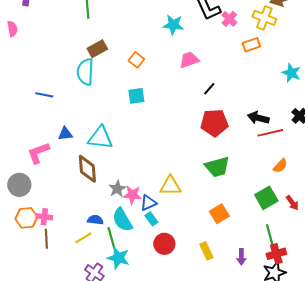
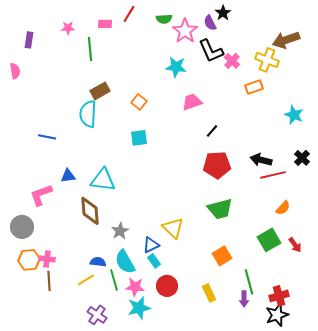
yellow triangle: (170, 186) -> (173, 228), turned 45
pink star: (132, 195) -> (135, 287), moved
green line: (270, 237) -> (249, 282), moved
cyan star: (118, 258) -> (139, 308), moved, turned -30

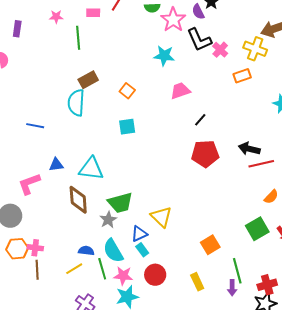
green trapezoid: (220, 209) -> (120, 203), moved

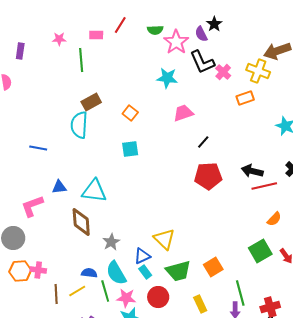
green trapezoid: (120, 203) -> (178, 271), moved
brown line: (37, 270) -> (56, 294), moved

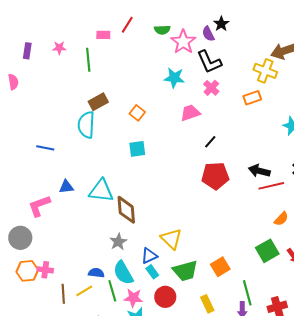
pink star: (59, 39) -> (59, 48), moved
pink cross: (223, 72) -> (211, 88), moved
brown diamond: (81, 222) -> (126, 210), moved

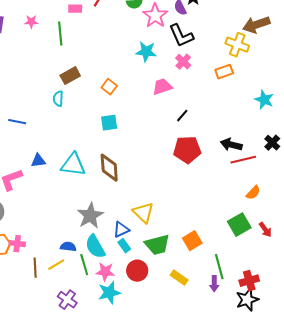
cyan semicircle: (86, 125) -> (58, 99), size x0.6
brown diamond: (126, 210) -> (109, 168), moved
gray star: (118, 242) -> (90, 216), size x1.5
yellow rectangle: (207, 304) -> (179, 278), turned -30

